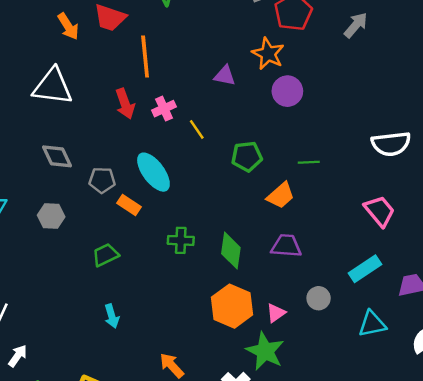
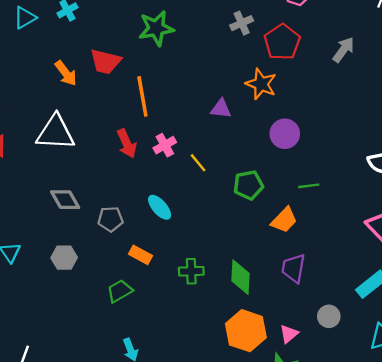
purple circle: (287, 91) -> (285, 134), moved
cyan ellipse: (153, 172) -> (160, 207), size x0.7
orange rectangle: (129, 205) -> (140, 255), moved
purple trapezoid: (286, 246) -> (294, 268), turned -80

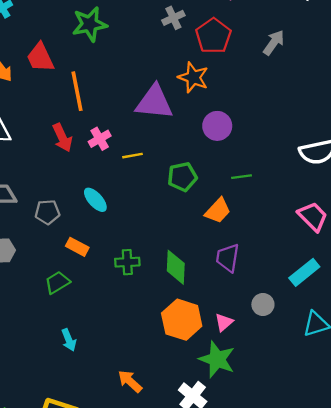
red trapezoid: (105, 62) -> (40, 58), turned 52
purple triangle: (221, 109) -> (154, 102), size x1.8
yellow line: (198, 163) -> (133, 156), turned -60

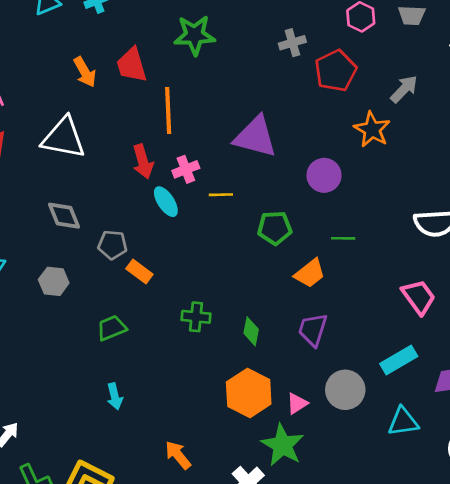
orange star: (193, 77) -> (372, 129), moved
cyan ellipse: (95, 200) -> (166, 202), moved
orange rectangle: (77, 247) -> (139, 272), moved
green diamond: (176, 267) -> (251, 331), size x0.7
gray circle: (263, 304) -> (345, 390), size x1.5

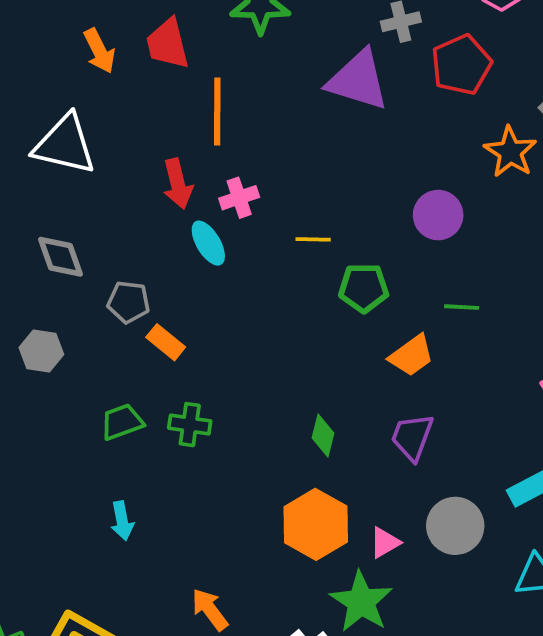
purple triangle: (255, 137) -> (358, 80), moved
yellow line: (221, 195) -> (313, 239), moved
green cross: (196, 317) -> (190, 425), moved

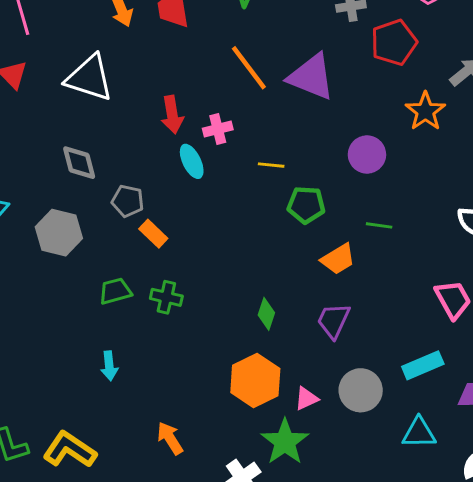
purple triangle: (358, 80) -> (311, 77), moved
orange line: (217, 112) -> (249, 68), moved, turned -42
gray hexagon: (41, 351) -> (59, 233), size x1.4

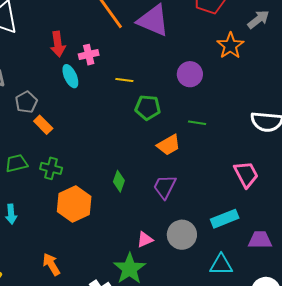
gray pentagon: (128, 201) -> (26, 102), turned 30
orange hexagon: (255, 381) -> (74, 204), moved

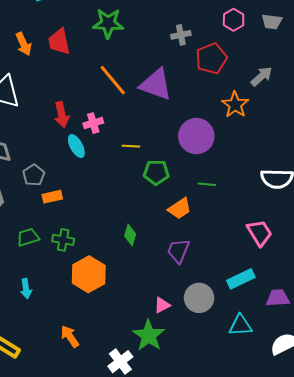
purple circle: (190, 74) -> (196, 136), size x1.4
orange rectangle: (43, 125) -> (52, 197), turned -54
green diamond: (119, 181) -> (130, 235), moved

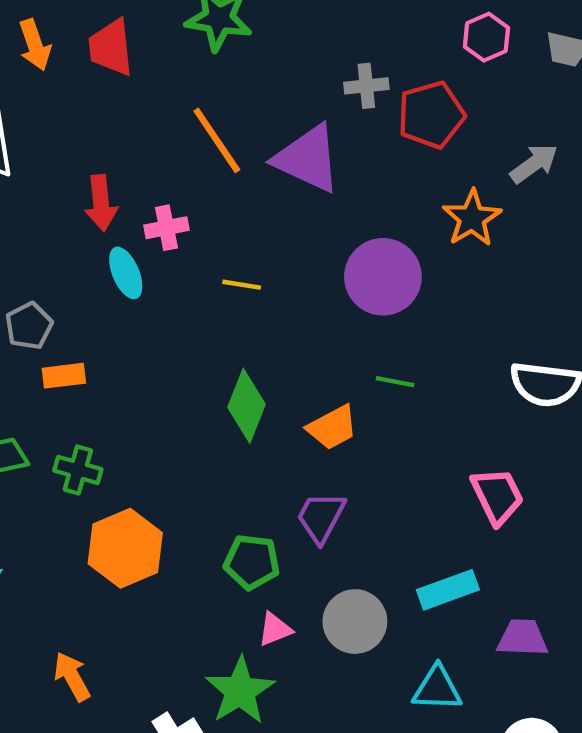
gray cross: (181, 35) -> (366, 86), moved
green pentagon: (156, 172) -> (252, 562), moved
green diamond: (130, 235) -> (247, 406), moved, size x1.5

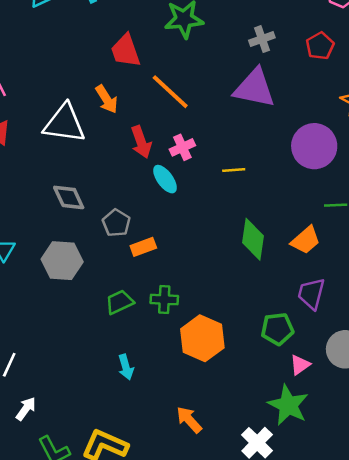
orange arrow: (35, 45) -> (107, 99), moved
gray cross: (366, 86) -> (262, 39), moved
red pentagon: (431, 115) -> (320, 46), size x0.7
orange line: (217, 140) -> (170, 92), moved

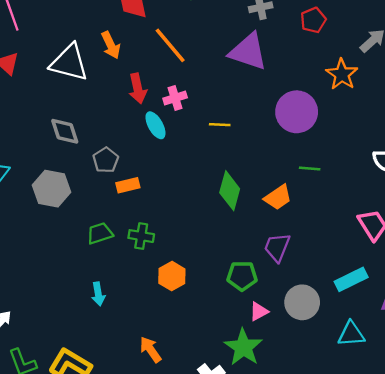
orange hexagon: (202, 338) -> (172, 276), size x0.7

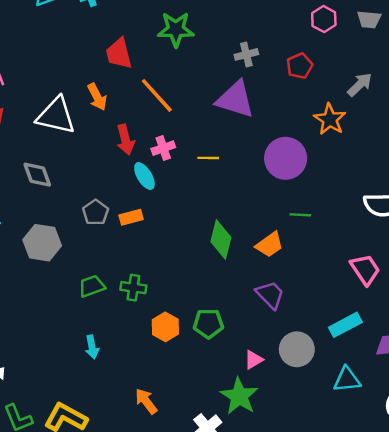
yellow line: (220, 125) -> (208, 158), moved
gray diamond: (65, 131) -> (37, 175), moved
orange rectangle: (128, 185) -> (131, 217), moved
purple trapezoid: (277, 247) -> (270, 295), turned 116
green pentagon: (242, 276) -> (208, 324), moved

